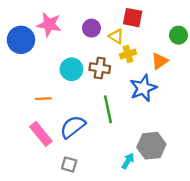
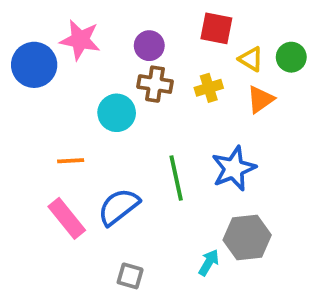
yellow triangle: (116, 36) -> (251, 59), moved
brown cross: (100, 68) -> (155, 84), moved
blue star: (143, 88) -> (234, 168), moved
gray square: (69, 164) -> (130, 276), moved

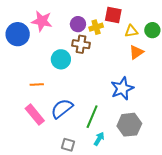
yellow triangle: (251, 59) -> (131, 31), turned -40
yellow cross: (209, 88) -> (96, 27), moved
green line: (176, 178) -> (92, 117), moved, turned 35
cyan arrow: (209, 262) -> (99, 139), moved

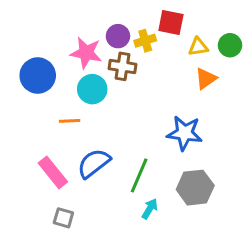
pink star: (42, 21) -> (86, 53), moved
blue circle: (18, 34) -> (38, 75), moved
orange line: (37, 84) -> (70, 121), moved
blue star: (122, 88) -> (185, 133), turned 30
gray square: (68, 145) -> (63, 218), moved

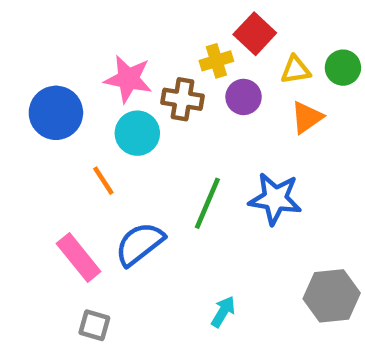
red square: (171, 23) -> (255, 34), turned 32
purple circle: (118, 36) -> (244, 97), moved
orange line: (70, 121) -> (103, 181), turned 60
green line: (139, 175) -> (207, 203), moved
gray hexagon: (195, 188) -> (332, 296), moved

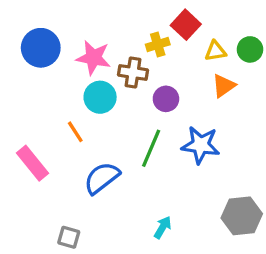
purple circle: (244, 97) -> (166, 99), moved
blue circle: (56, 113) -> (41, 48), moved
pink rectangle: (79, 257) -> (32, 163), moved

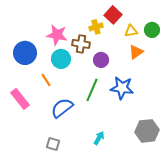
blue circle: (41, 48) -> (25, 53), moved
gray square: (69, 237) -> (53, 144), moved

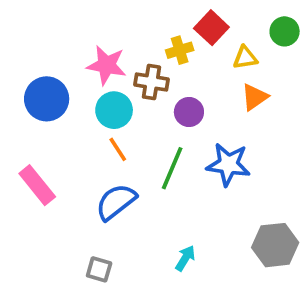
green circle: (152, 30) -> (285, 31), moved
orange line: (46, 80) -> (118, 149), moved

